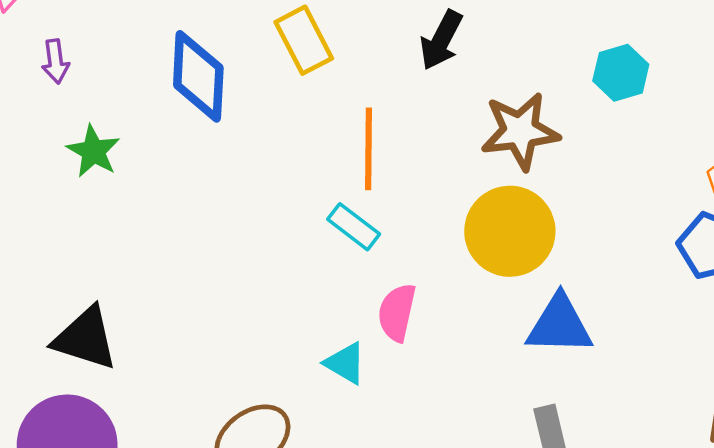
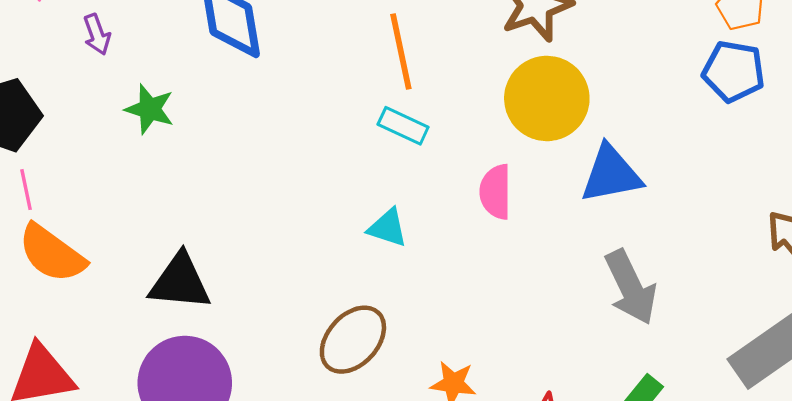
pink semicircle: (397, 312) -> (496, 192), moved
cyan triangle: (345, 363) -> (388, 228), moved

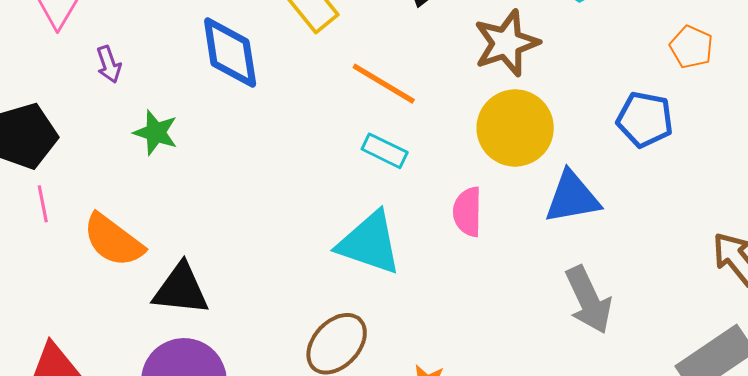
orange line: (401, 52) -> (384, 84), turned -48
blue pentagon: (734, 71) -> (645, 119), moved
cyan triangle: (388, 228) -> (369, 243), size x1.8
orange semicircle: (52, 253) -> (113, 240), moved

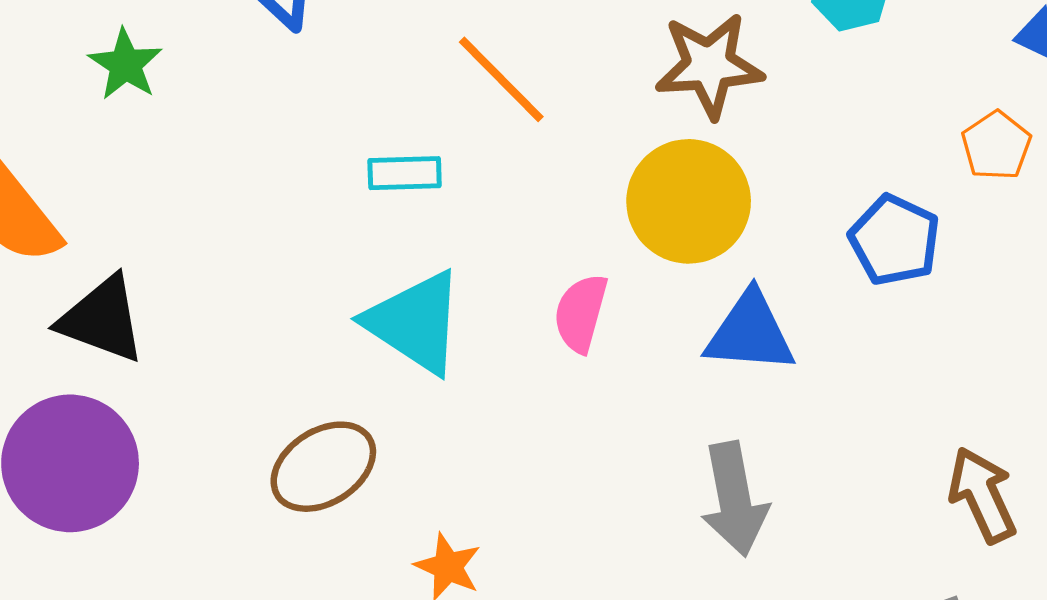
cyan rectangle: (385, 151) -> (405, 173), moved, turned -42

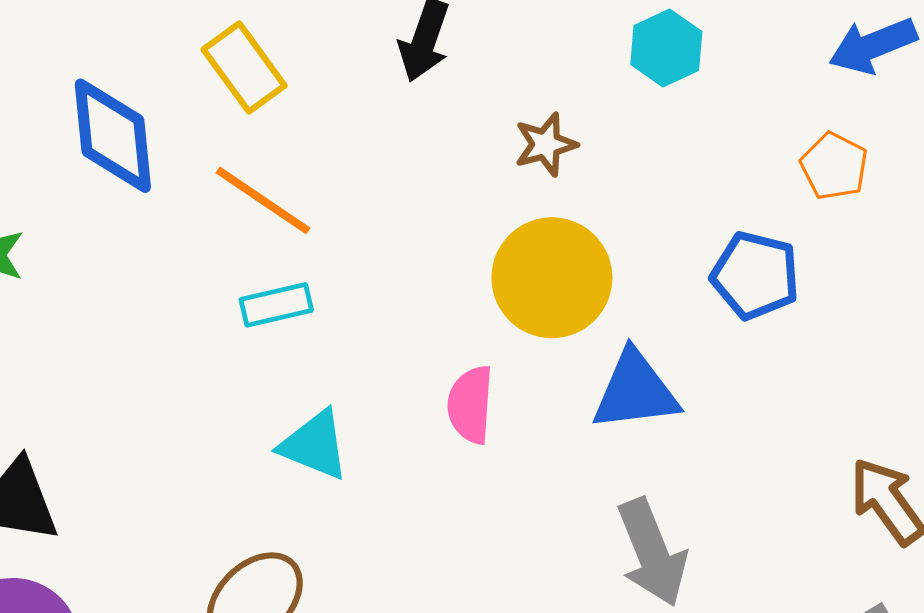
brown star: (709, 65) -> (546, 144), size x0.6
orange line: (501, 79) -> (263, 200), moved
cyan triangle: (415, 322) -> (314, 445), size x0.7

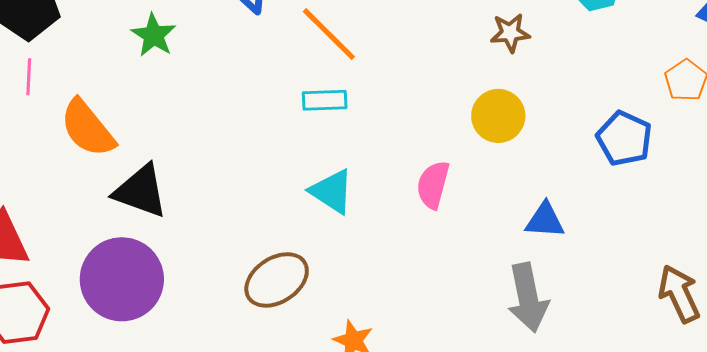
yellow circle: (552, 278) -> (498, 116), size x0.7
blue triangle: (635, 391) -> (545, 220), moved, size x0.7

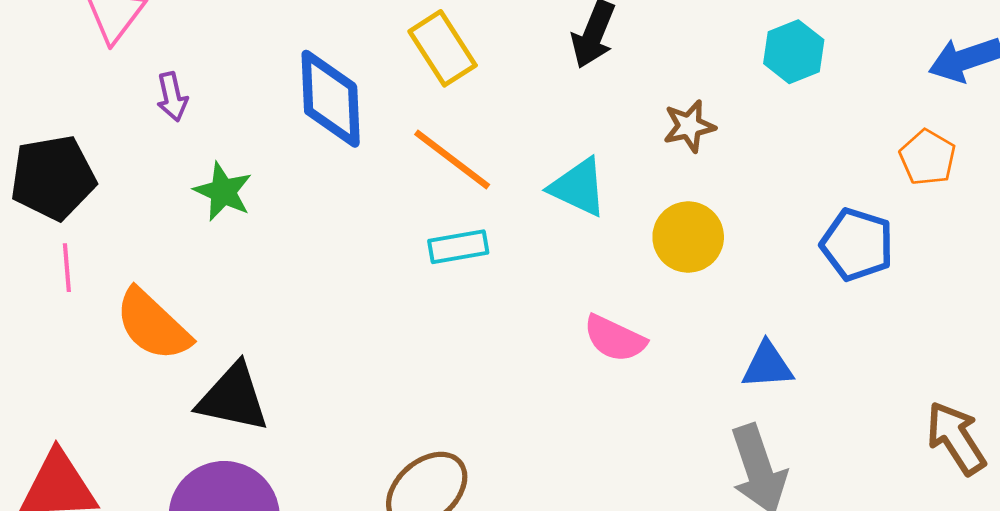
pink semicircle: (433, 185) -> (615, 338), turned -72
cyan triangle: (332, 191) -> (578, 187), moved

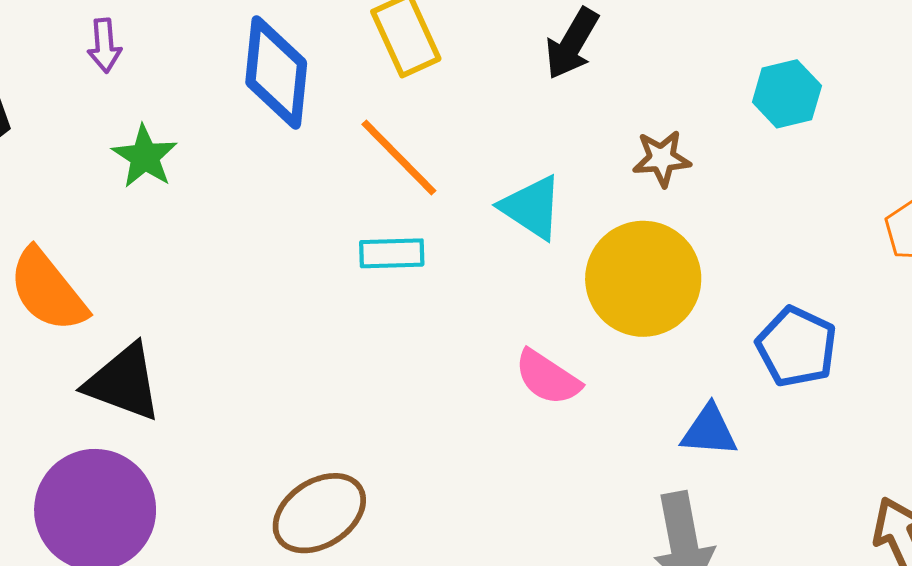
yellow circle: (688, 237) -> (643, 279), size x1.5
blue pentagon: (857, 245) -> (797, 347), moved

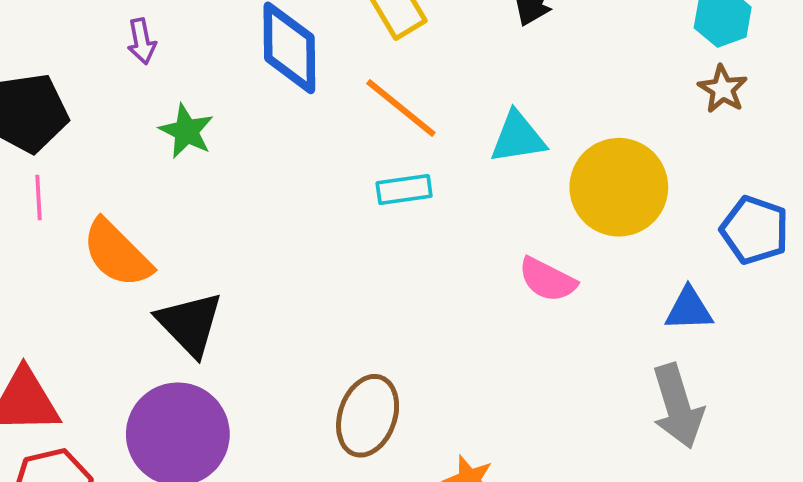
brown star: (662, 158) -> (723, 89), moved, turned -30
cyan triangle: (532, 207) -> (518, 137), turned -36
black triangle: (124, 382) -> (190, 324), turned 32
brown ellipse: (319, 513) -> (368, 416), turned -32

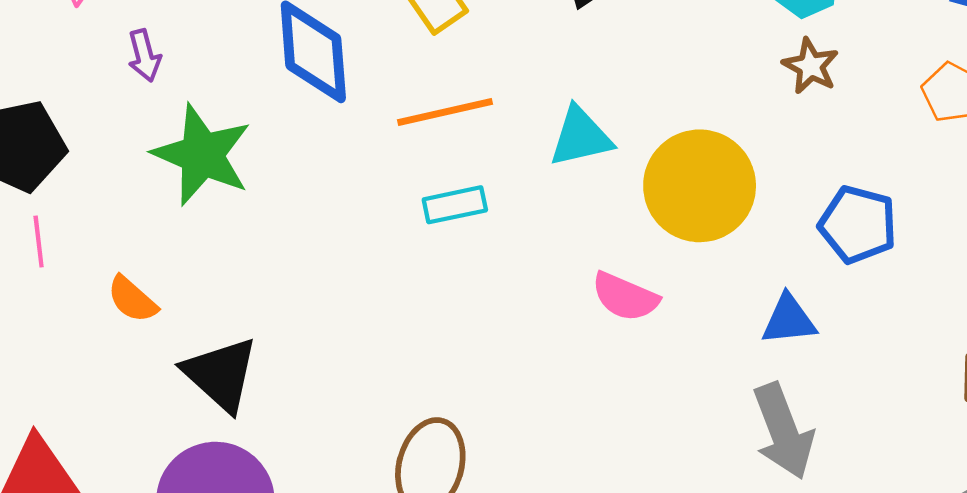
orange line: (401, 108) -> (445, 112), turned -48
green star: (186, 131) -> (202, 155), size x1.6
orange semicircle: (117, 253) -> (132, 299), size x0.6

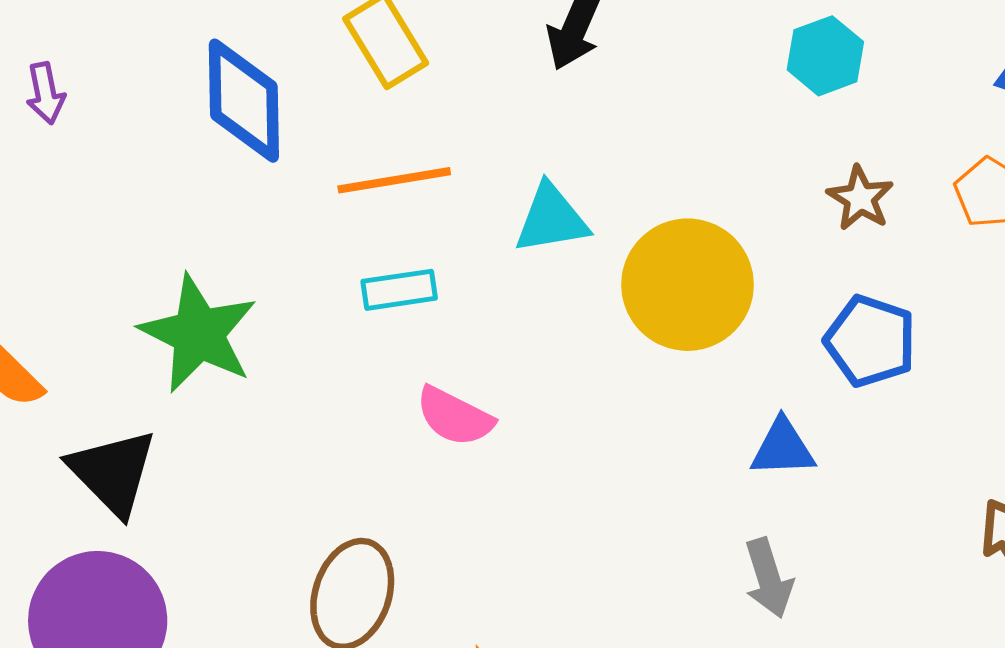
brown star: (811, 66) -> (860, 198), moved
green star: (202, 155) -> (198, 334), moved
pink semicircle: (625, 297) -> (455, 416), moved
gray arrow: (783, 431) -> (769, 578), size x0.7

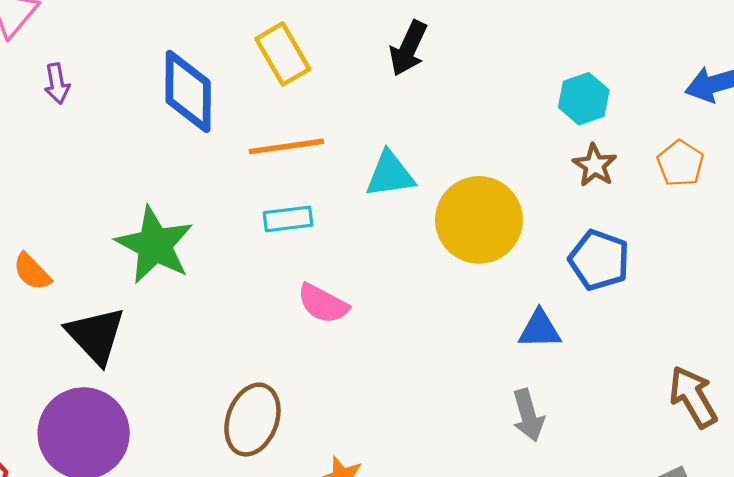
cyan hexagon: (825, 56) -> (584, 99), moved

